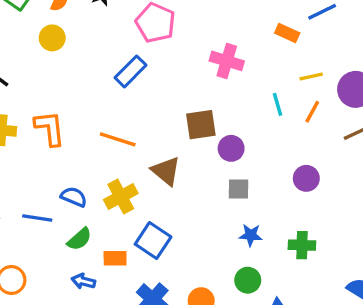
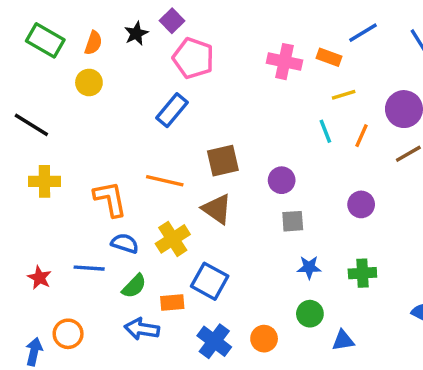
pink cross: (227, 61) -> (284, 62), moved
yellow line: (311, 76) -> (344, 95), moved
brown square: (201, 125) -> (223, 161), moved
orange L-shape: (50, 128) -> (110, 199), moved
blue arrow: (83, 281) -> (142, 329), size x1.4

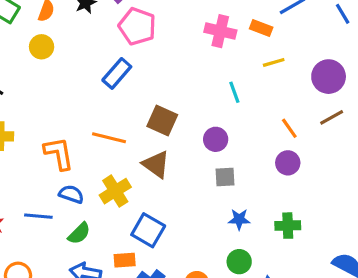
cyan line: (325, 131) -> (234, 92), moved
orange line: (362, 136) -> (289, 128), moved, turned -60
brown square: (223, 161) -> (162, 120), turned 36
orange rectangle: (172, 303) -> (125, 260), moved

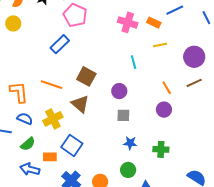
orange rectangle: (125, 260) -> (50, 157), moved

